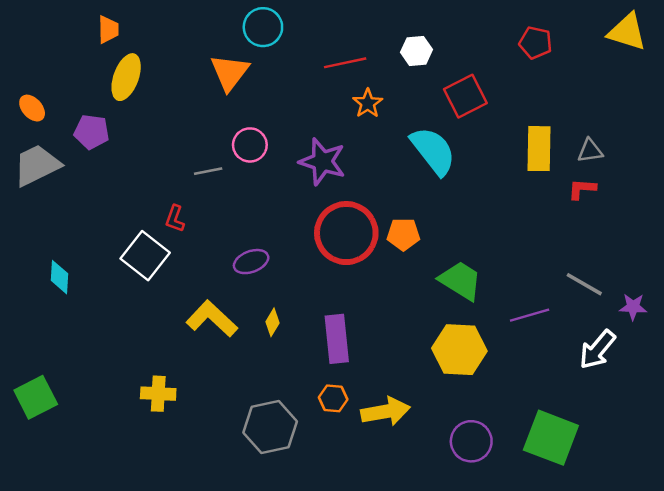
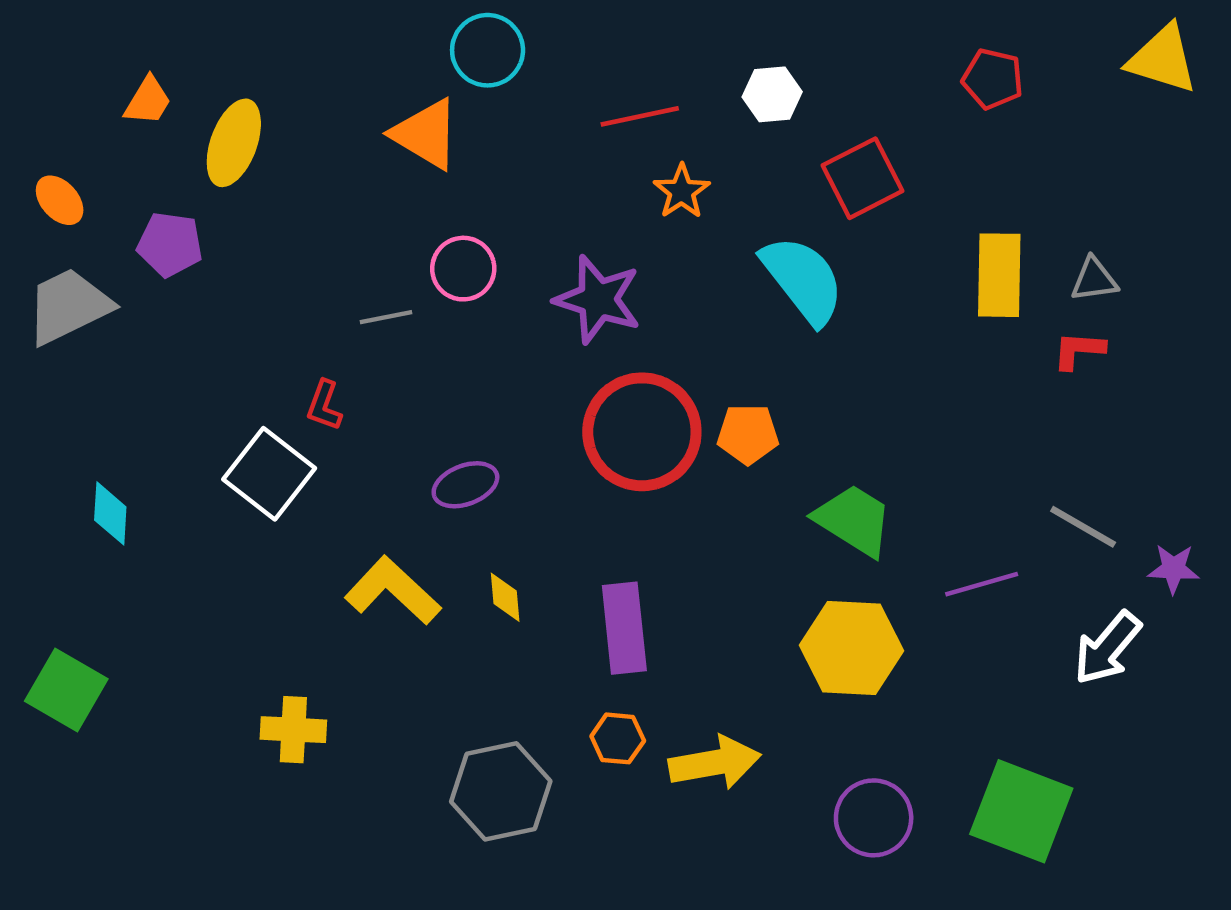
orange trapezoid: (108, 29) -> (148, 101), moved, turned 32
orange triangle: (230, 72) -> (426, 134), turned -36
yellow diamond: (272, 322) -> (505, 597), turned -36
green square: (36, 397) -> (66, 690), moved, turned -33

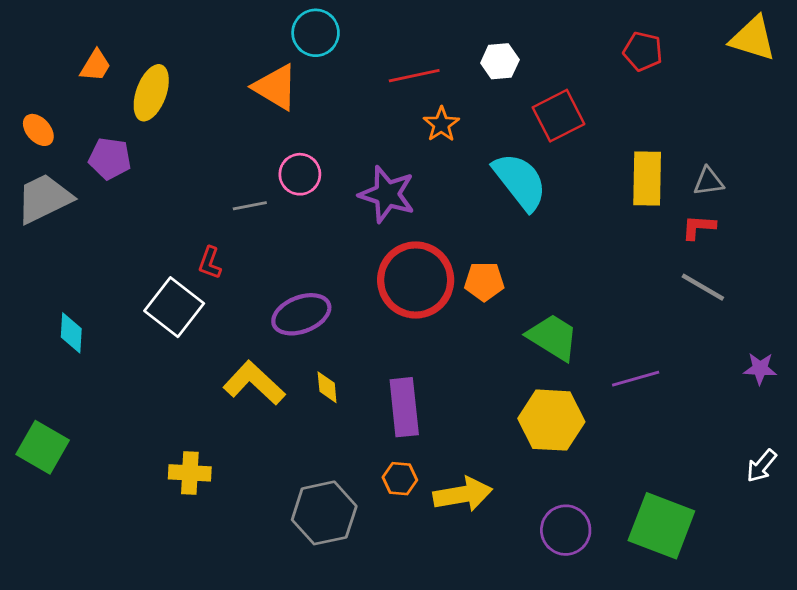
purple ellipse: (465, 485) -> (301, 314), size x1.4
gray line: (1083, 527) -> (703, 287), moved
white arrow: (1107, 648) -> (761, 466), moved, size x0.7

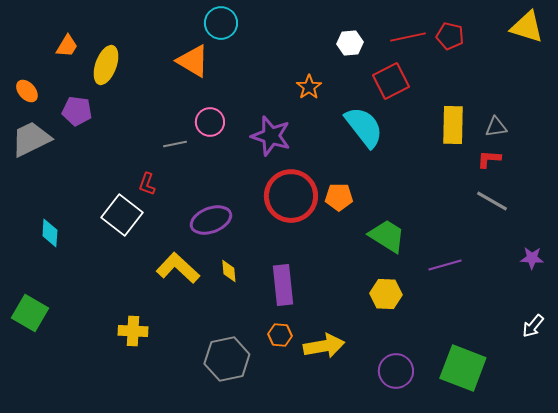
red line: (414, 76) -> (408, 37), moved
yellow hexagon: (551, 420) -> (386, 294), size x0.7

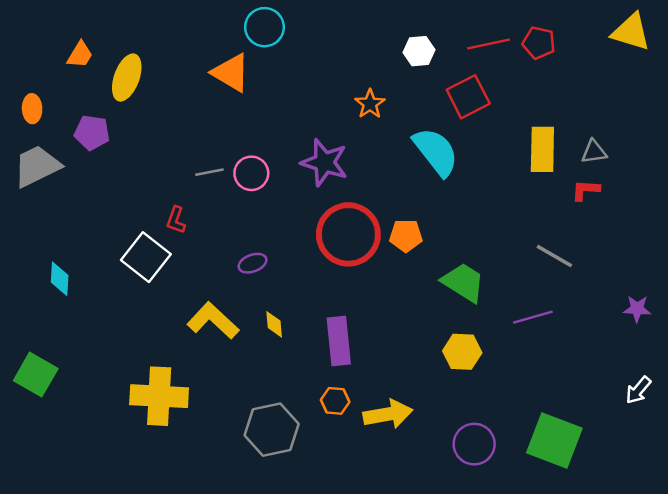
orange ellipse: (27, 91) -> (32, 109), turned 40
pink circle: (210, 122) -> (251, 173), moved
gray line: (492, 201) -> (554, 256), moved
purple ellipse: (211, 220) -> (253, 263), size x0.6
yellow cross: (133, 331) -> (159, 396), size x1.6

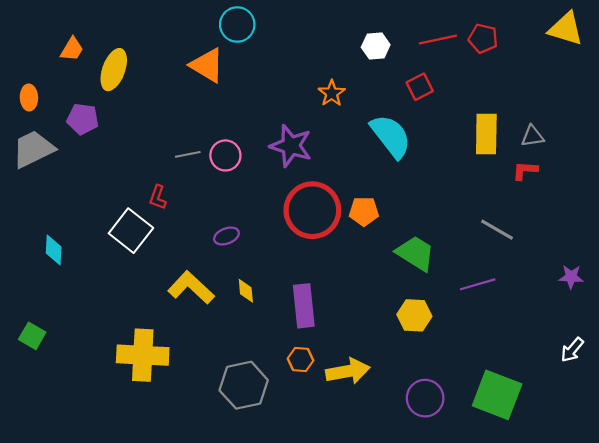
red square: (468, 97) -> (420, 87), size x0.7
green square: (36, 375) -> (32, 336), size x0.7

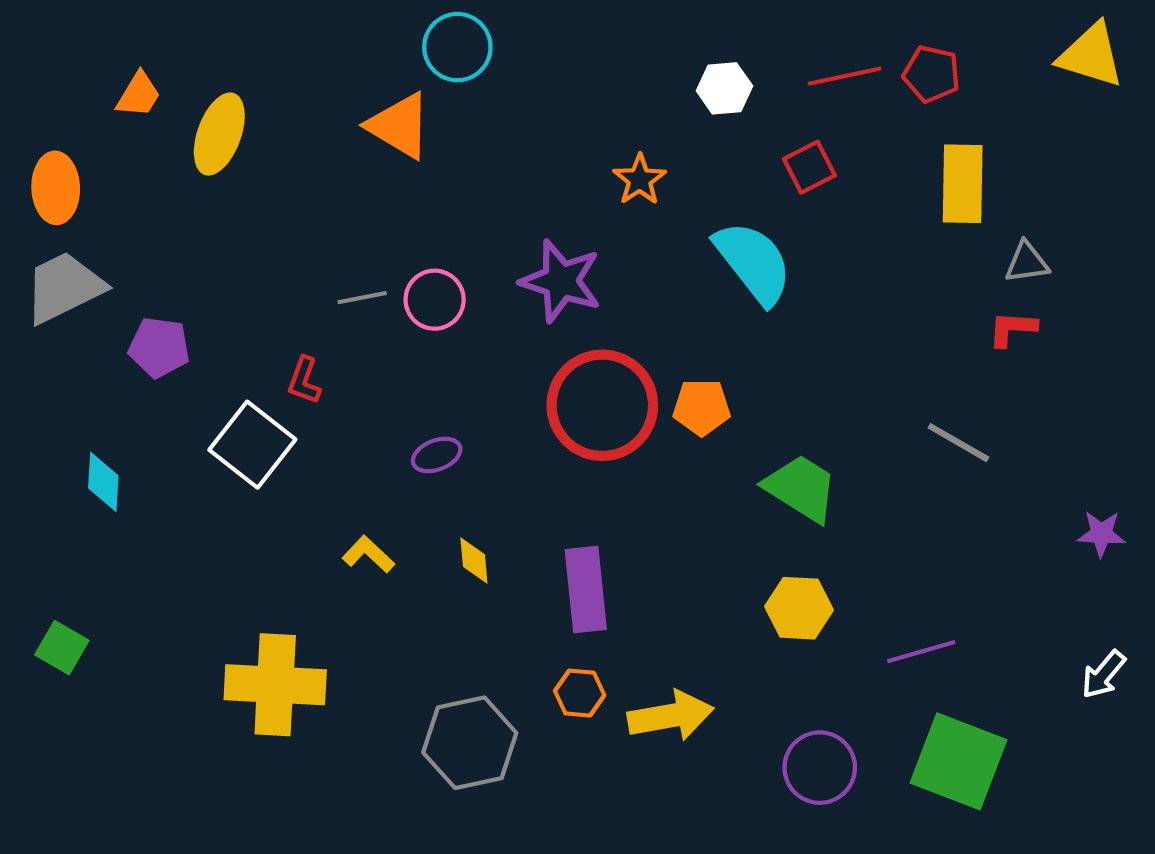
orange ellipse: (29, 97) -> (56, 188), size x1.4
purple pentagon: (83, 119) -> (159, 347), moved
yellow rectangle: (486, 134) -> (963, 184), moved
purple line: (478, 284) -> (921, 652), moved
yellow L-shape: (191, 288) -> (368, 554), size x0.6

